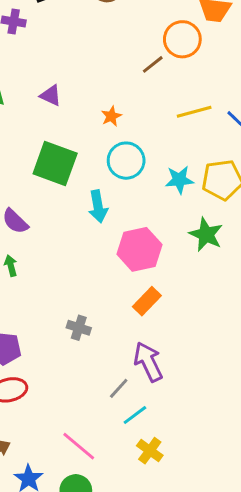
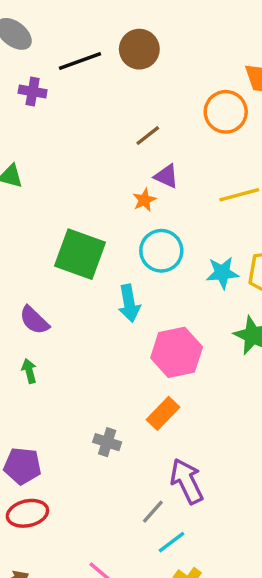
brown line: (153, 64) -> (148, 136), moved
purple triangle: (51, 95) -> (166, 176), moved
orange rectangle: (147, 301) -> (163, 413), moved

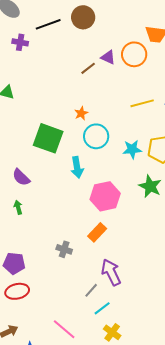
purple triangle: (166, 176) -> (108, 57), moved
orange star: (144, 200) -> (81, 113), moved

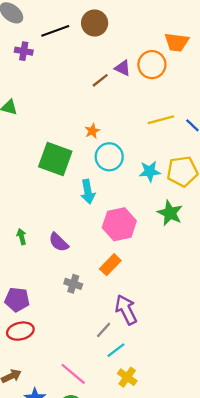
purple semicircle: (21, 177) -> (59, 242), moved

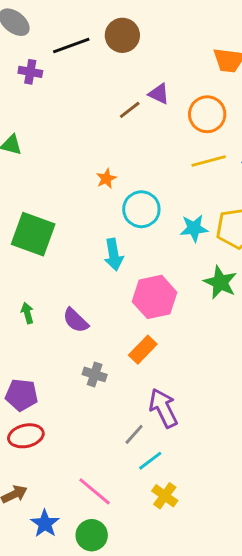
orange circle: (152, 65) -> (207, 114), moved
orange star: (92, 131) -> (106, 179), moved
green square: (55, 159) -> (33, 234), moved

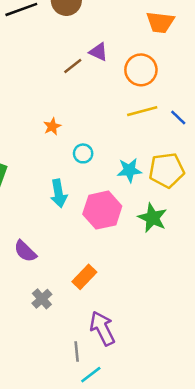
cyan circle: (141, 209) -> (83, 153), size x0.6
pink hexagon: (155, 297) -> (102, 210), moved
gray cross: (95, 374) -> (42, 299), turned 30
gray line: (134, 434) -> (77, 352), turned -48

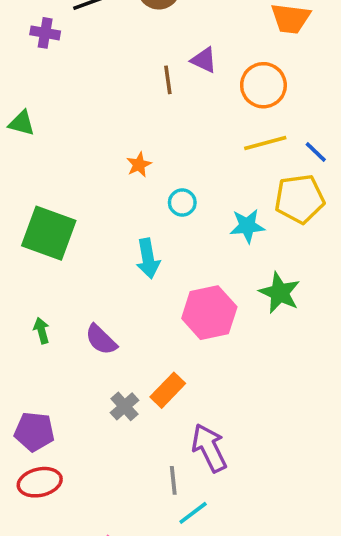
brown line: (73, 66) -> (168, 80), turned -60
yellow pentagon: (167, 170) -> (300, 199), moved
pink hexagon: (102, 210) -> (209, 313), moved
orange rectangle: (84, 277) -> (168, 390), moved

